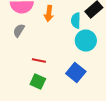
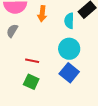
cyan circle: (86, 40) -> (69, 49), moved

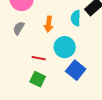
orange arrow: (42, 14) -> (49, 24), moved
cyan circle: (69, 49) -> (65, 47), moved

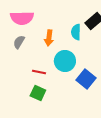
blue square: (76, 70) -> (86, 79), moved

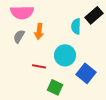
orange arrow: (49, 38) -> (39, 31), moved
green square: (38, 93) -> (55, 87), moved

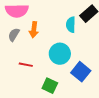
red line: (39, 66) -> (26, 65), moved

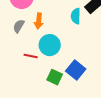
cyan circle: (60, 54) -> (50, 45), moved
blue square: (81, 72) -> (76, 70), moved

